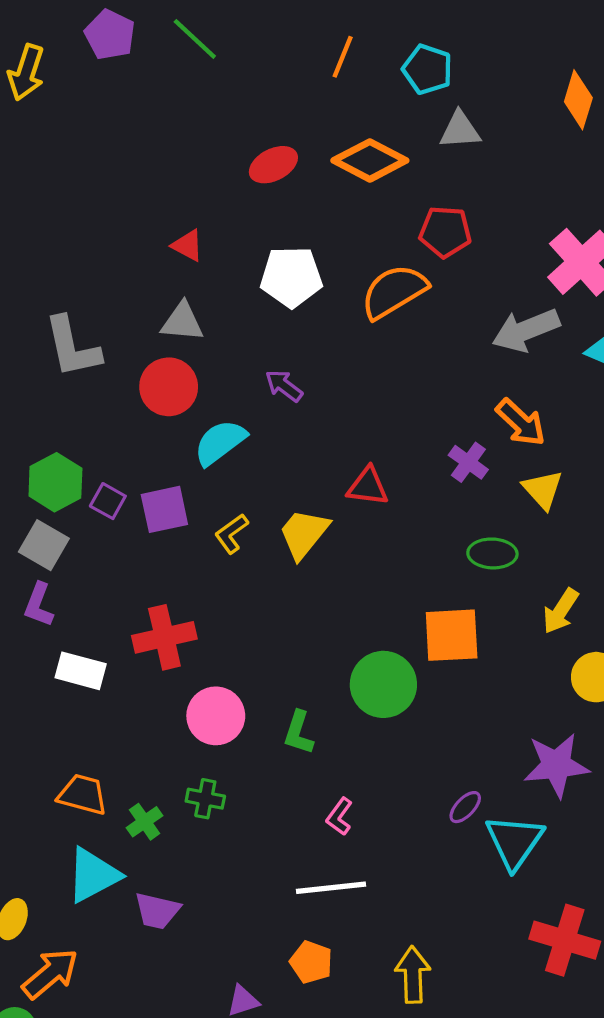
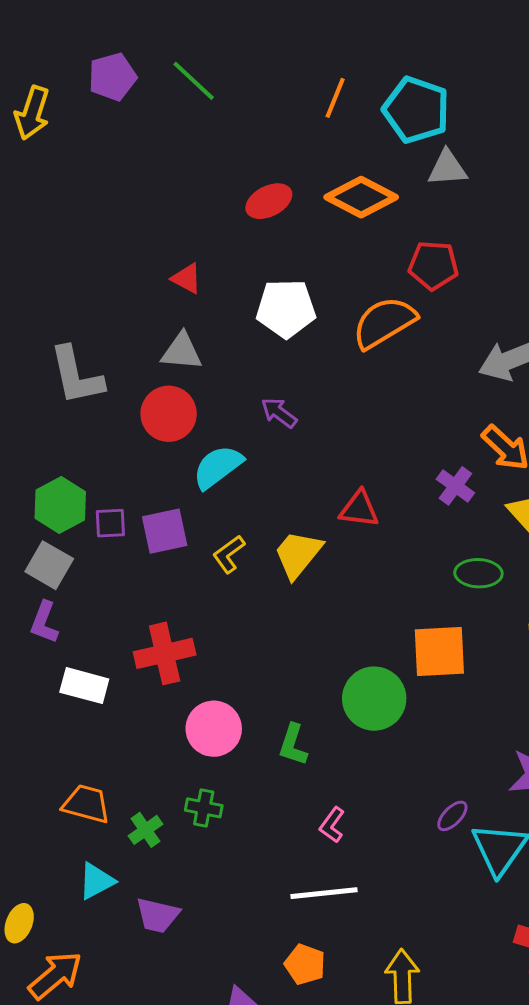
purple pentagon: (110, 35) -> (112, 77), turned 30
cyan pentagon: (427, 69) -> (416, 110), size x1.4
purple square: (108, 501) -> (110, 523), turned -32
cyan triangle: (93, 875) -> (96, 881), size x0.7

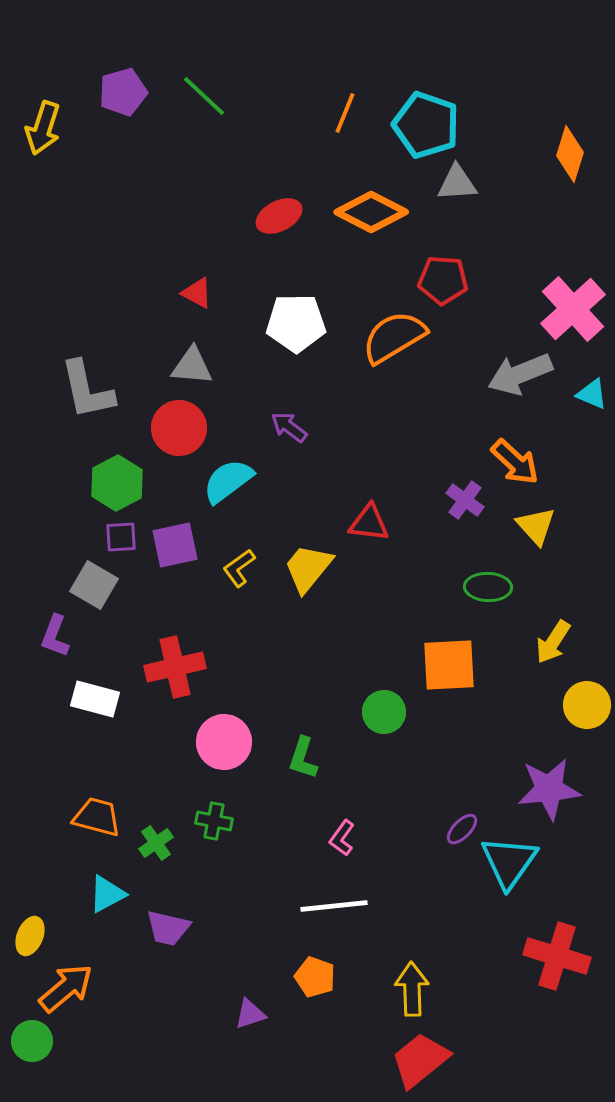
green hexagon: (60, 505) -> (117, 483), moved
gray square: (49, 565) -> (94, 585), moved
green circle: (374, 699) -> (384, 712), size x0.7

